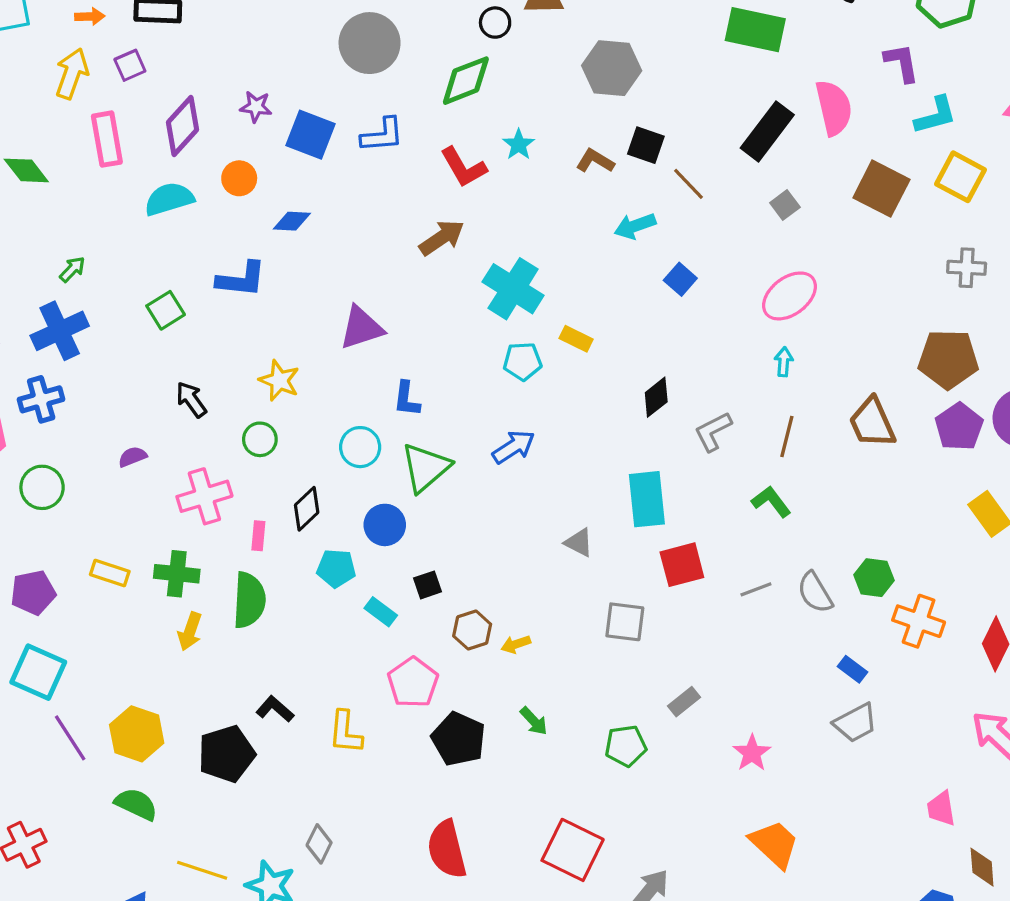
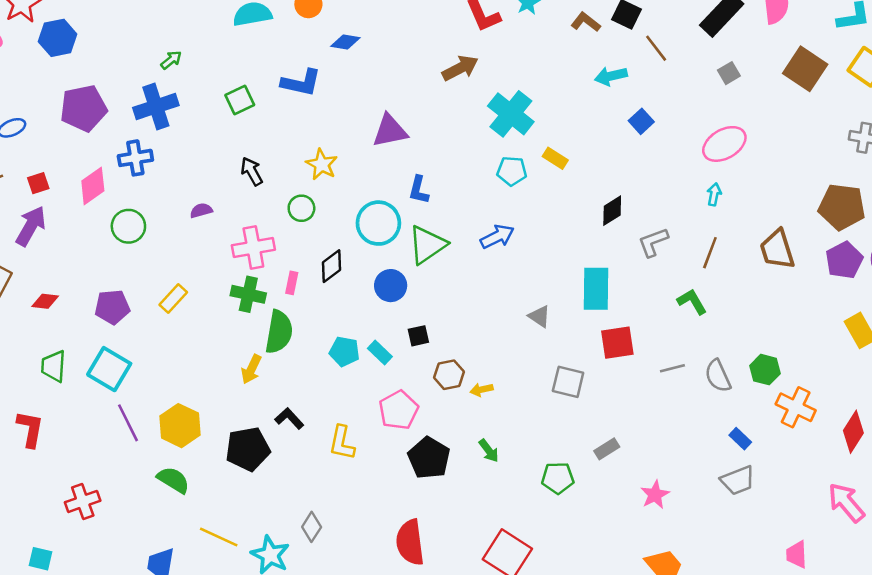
cyan circle: (360, 447) -> (378, 223), size x1.4
cyan pentagon: (336, 568) -> (344, 352), moved
yellow rectangle: (110, 573) -> (173, 299), turned -72
green cross: (177, 574) -> (248, 294), moved
yellow arrow: (190, 631) -> (251, 369), moved

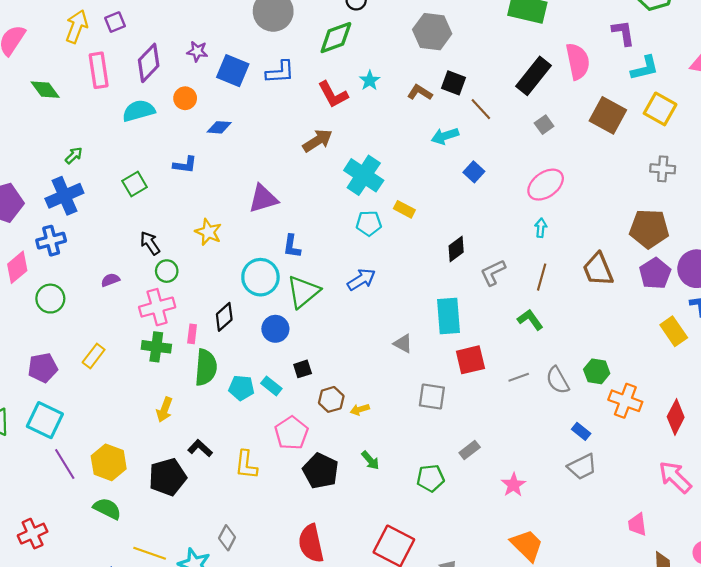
blue L-shape: (301, 83) -> (185, 165), size x0.7
green circle: (301, 208) -> (167, 271), moved
green semicircle: (279, 332) -> (206, 367), moved

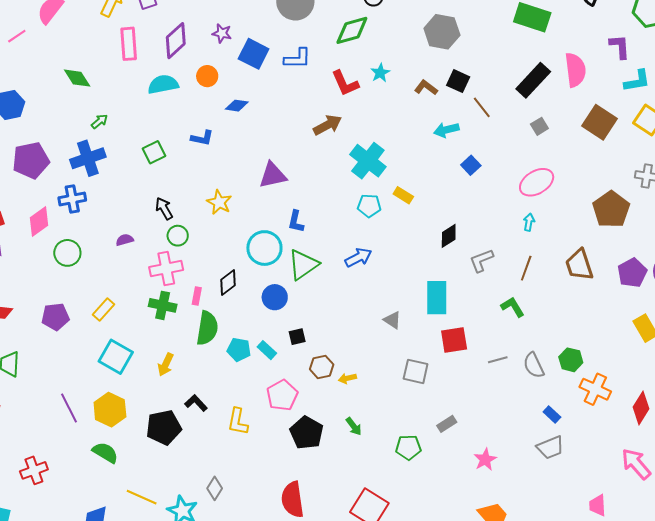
green diamond: (45, 90) -> (77, 78), moved
brown pentagon: (649, 229) -> (611, 209), moved, turned 30
cyan square: (45, 420) -> (116, 357), moved

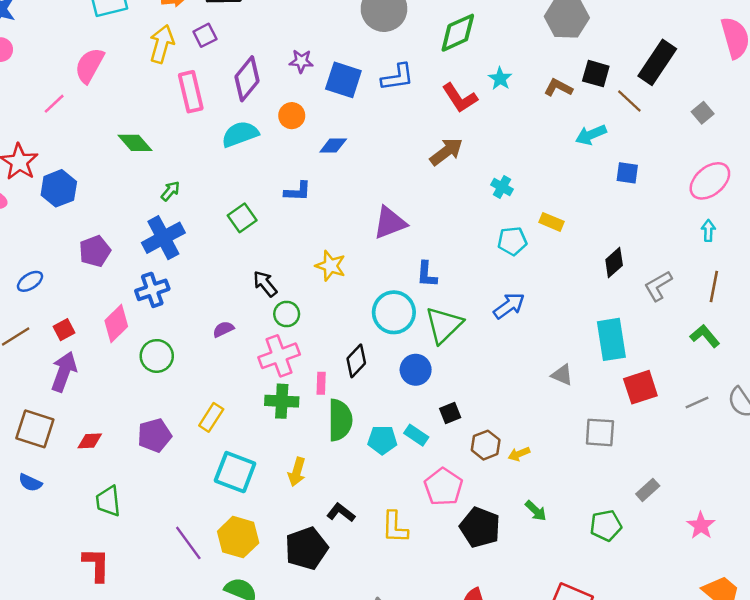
black rectangle: (533, 80) -> (657, 62), moved
purple pentagon: (31, 160) -> (95, 251), size x0.7
cyan cross: (368, 161) -> (502, 187), size x0.5
blue square: (471, 165) -> (627, 173), turned -30

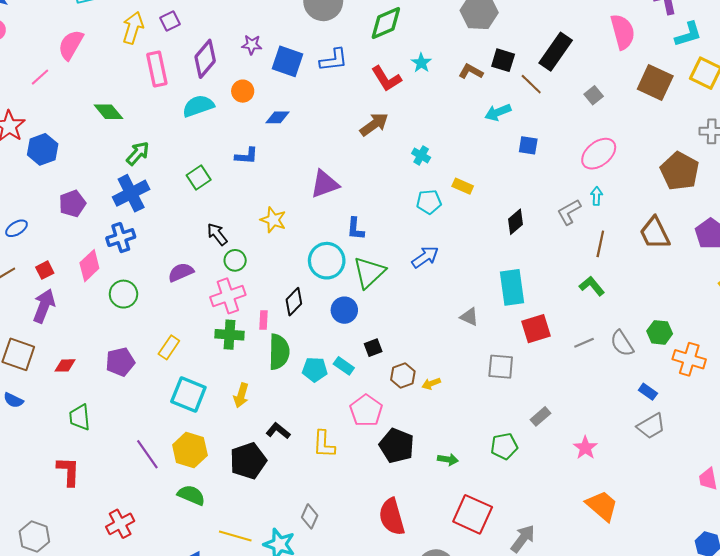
green arrow: (170, 191) -> (138, 153), size x1.4
gray L-shape: (658, 286) -> (569, 212), moved
purple semicircle: (223, 329) -> (181, 272), size x1.4
green arrow: (536, 511) -> (448, 459), moved, turned -36

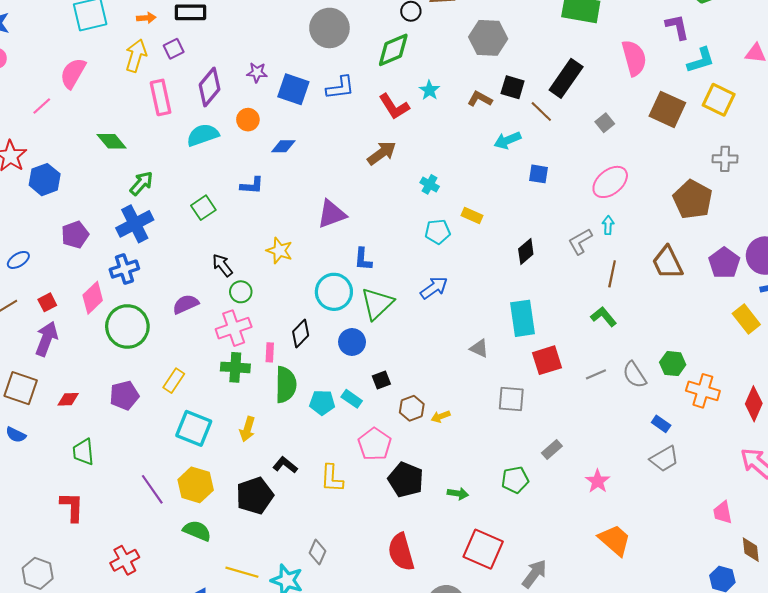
green circle: (123, 294) -> (127, 326), size x1.5

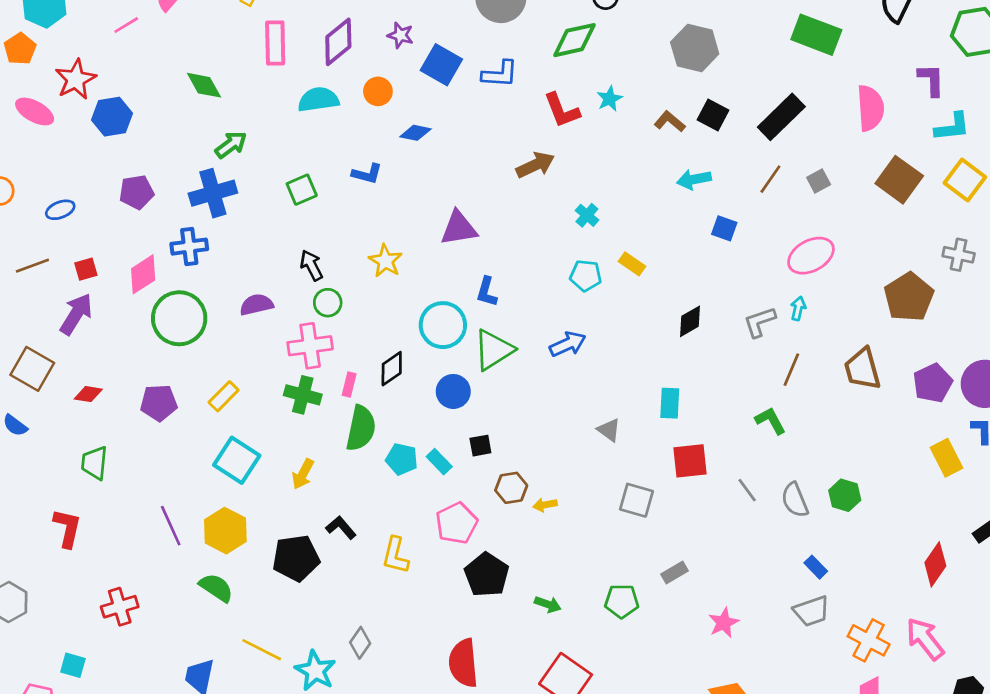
brown line: (541, 111) -> (770, 179), moved, turned 70
cyan rectangle: (522, 318) -> (670, 403), size x0.7
gray line: (596, 374) -> (747, 490), turned 66
orange cross: (703, 391) -> (869, 640), moved

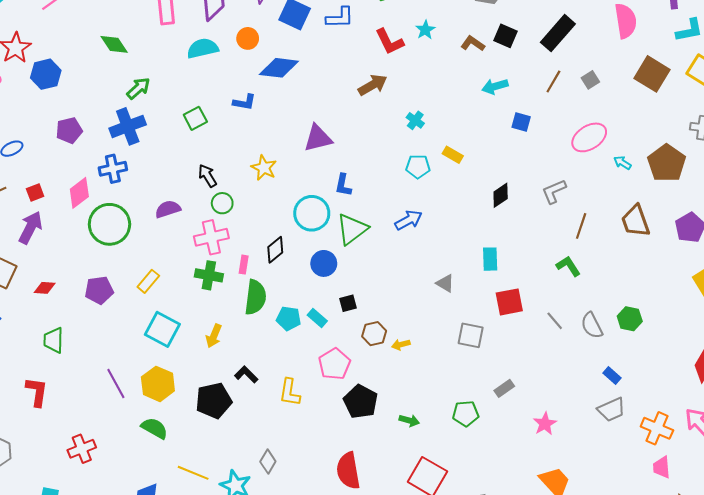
blue diamond: (415, 133) -> (279, 68), size x1.6
cyan arrow: (798, 308) -> (622, 163), moved, turned -66

